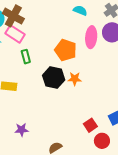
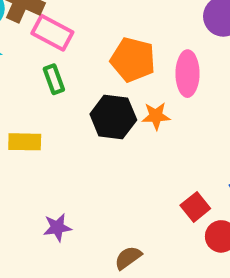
pink rectangle: (15, 34) -> (52, 33), moved
pink ellipse: (91, 37) -> (187, 74), moved

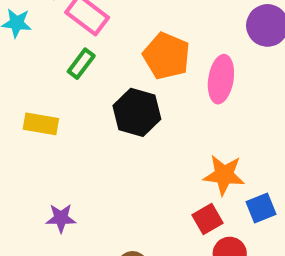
green rectangle: (54, 79) -> (81, 64), turned 48
orange star: (156, 116) -> (224, 175), moved, size x1.4

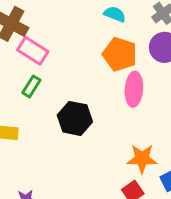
orange pentagon: (166, 56) -> (120, 54), moved

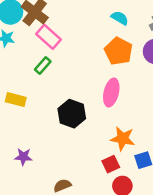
pink ellipse: (134, 89) -> (111, 93), moved
black hexagon: (75, 118) -> (72, 114), moved

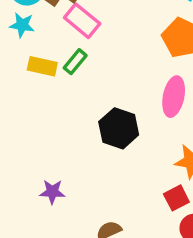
yellow rectangle: (16, 100) -> (42, 66), moved

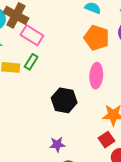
purple star: (52, 192) -> (57, 144), moved

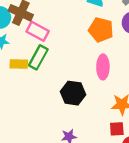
green rectangle: (31, 62) -> (38, 57), size x1.5
red square: (107, 140) -> (117, 129), turned 35

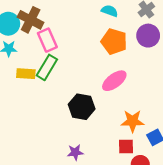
pink rectangle: (38, 31) -> (47, 40), turned 35
pink ellipse: (103, 67) -> (114, 81), turned 50

